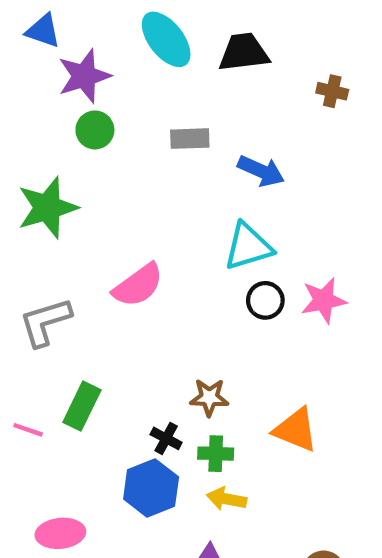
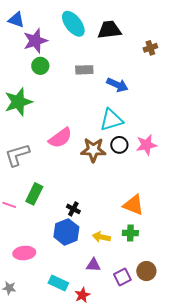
brown cross: (332, 91) -> (150, 48), turned -32
brown star: (209, 397) -> (93, 150), moved, size x1.4
green cross: (216, 454) -> (130, 233), moved

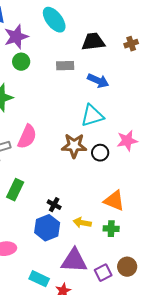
black trapezoid: (109, 30) -> (93, 42), moved
pink semicircle: (60, 138) -> (27, 137), moved, turned -30
black circle: (119, 145) -> (100, 153), moved
yellow arrow: (101, 237) -> (82, 223), moved
purple triangle: (93, 265) -> (74, 261), size x1.8

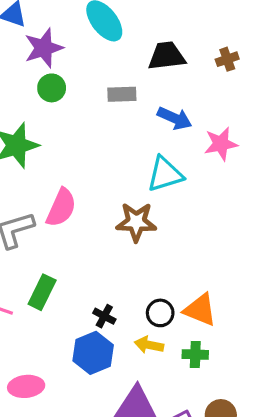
pink star: (127, 141) -> (221, 144), moved
black circle: (100, 153) -> (160, 313), moved

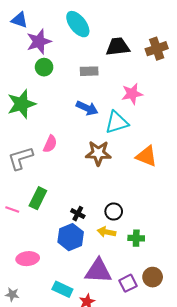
brown cross: (227, 59) -> (157, 49), size x1.5
blue arrow: (175, 118) -> (87, 108), moved
pink star: (221, 144) -> (132, 94), moved
pink semicircle: (61, 208) -> (50, 144), size x0.7
orange triangle: (200, 310) -> (146, 156), moved

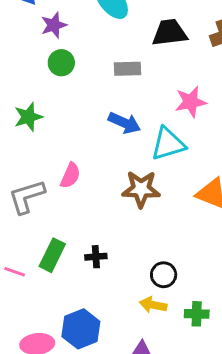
purple star: (39, 42) -> (54, 25), size x0.7
green star: (22, 104) -> (28, 117), size x0.7
black cross: (78, 214) -> (96, 257), moved, turned -32
blue hexagon: (71, 237) -> (81, 329), moved

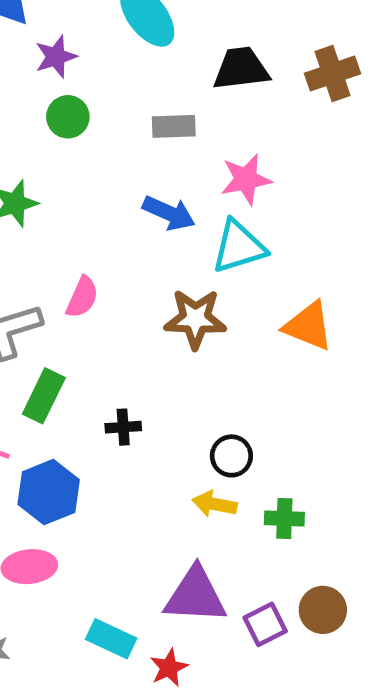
pink star: (191, 102) -> (246, 179), moved
green rectangle: (52, 255) -> (44, 396), moved
blue hexagon: (81, 329) -> (49, 492), moved

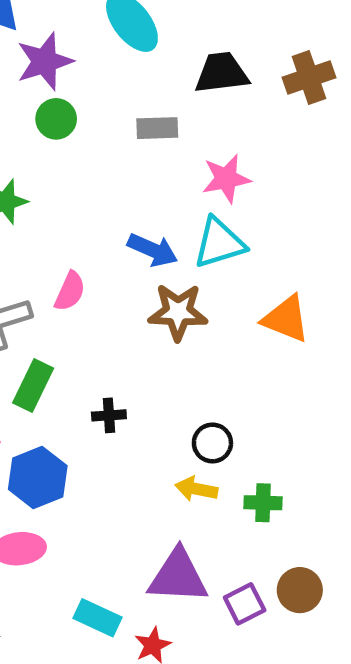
purple star: (56, 57) -> (45, 61), size x1.4
blue arrow: (169, 213) -> (153, 250), moved

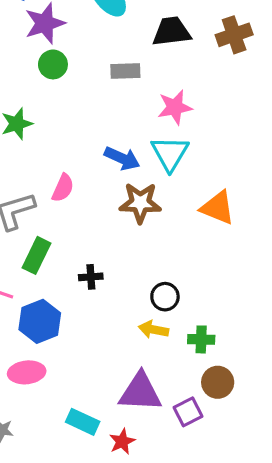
cyan triangle: (219, 243) -> (170, 153), turned -42
brown circle: (300, 590) -> (218, 382), moved

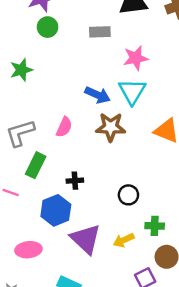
pink semicircle: (63, 188) -> (64, 127), moved
blue hexagon: (40, 321) -> (56, 210), moved
yellow arrow: (153, 330) -> (124, 240), moved, turned -36
purple triangle: (140, 392) -> (86, 239), moved, turned 40

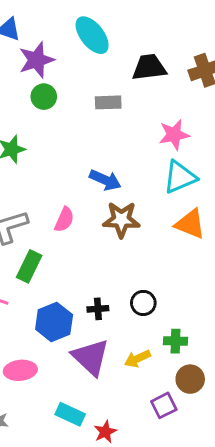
pink star: (136, 58) -> (174, 135), moved
cyan triangle: (132, 91) -> (180, 177), moved, turned 36
black cross: (75, 181) -> (98, 309), moved

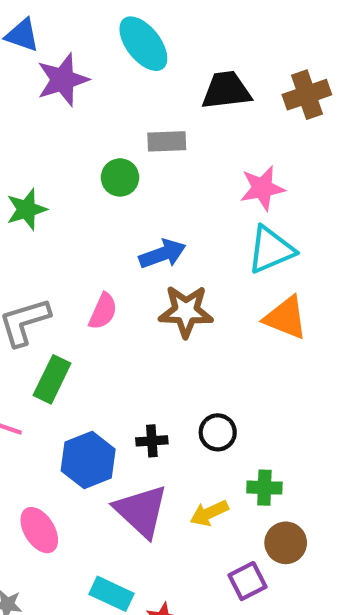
green circle: (44, 97) -> (120, 177), moved
blue arrow: (105, 180) -> (162, 254), turned -44
pink ellipse: (20, 370) -> (39, 530), turned 64

